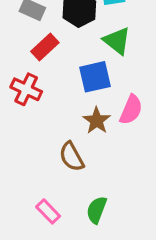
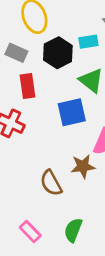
red rectangle: (45, 47) -> (27, 86), turned -55
brown star: (97, 121) -> (83, 166), moved, turned 30

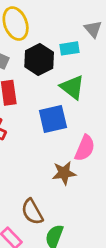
brown semicircle: (51, 183) -> (32, 212), moved

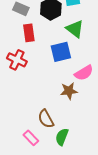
pink semicircle: (85, 148) -> (84, 73), turned 36

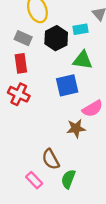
green triangle: (75, 29) -> (83, 60), turned -30
red rectangle: (29, 33) -> (21, 63), moved

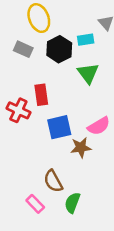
green triangle: (83, 60) -> (88, 73), turned 45
red rectangle: (21, 63) -> (41, 95), moved
blue square: (67, 85) -> (59, 127), moved

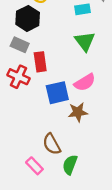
gray rectangle: (23, 49) -> (20, 45), moved
black hexagon: (59, 49) -> (28, 18), moved
pink semicircle: (99, 126) -> (85, 82), moved

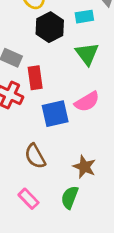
black hexagon: (28, 18) -> (50, 27), moved
brown star: (78, 112) -> (84, 167), moved, turned 30
brown semicircle: (52, 144) -> (35, 156), moved

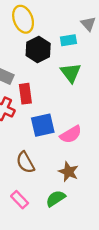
pink semicircle: (87, 102) -> (71, 134), moved
green semicircle: (70, 197) -> (56, 198), turned 36

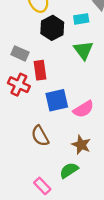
pink rectangle: (20, 200) -> (42, 186), moved

